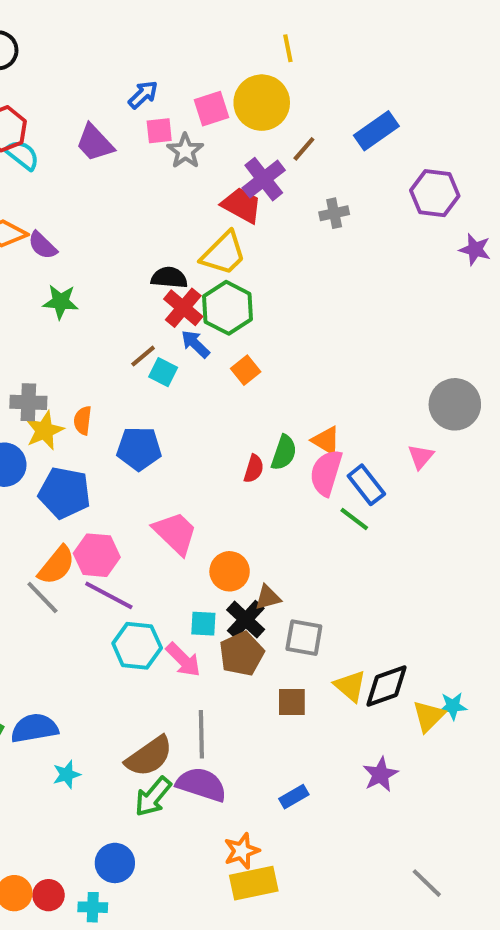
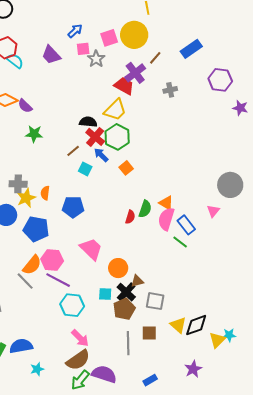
brown line: (143, 356) -> (73, 151), moved
pink arrow: (183, 660) -> (80, 338), moved
gray line: (201, 734) -> (128, 343), moved

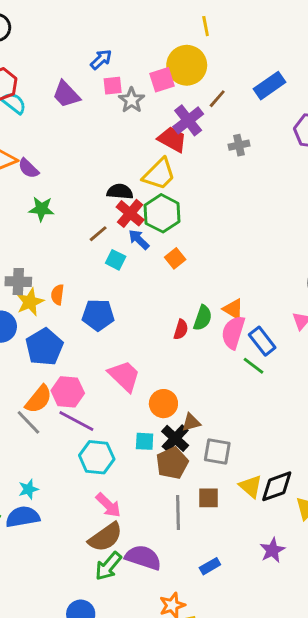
pink square: (109, 38) -> (162, 80), moved
blue pentagon: (36, 229) -> (44, 347), turned 30
cyan star: (37, 369) -> (28, 489), moved

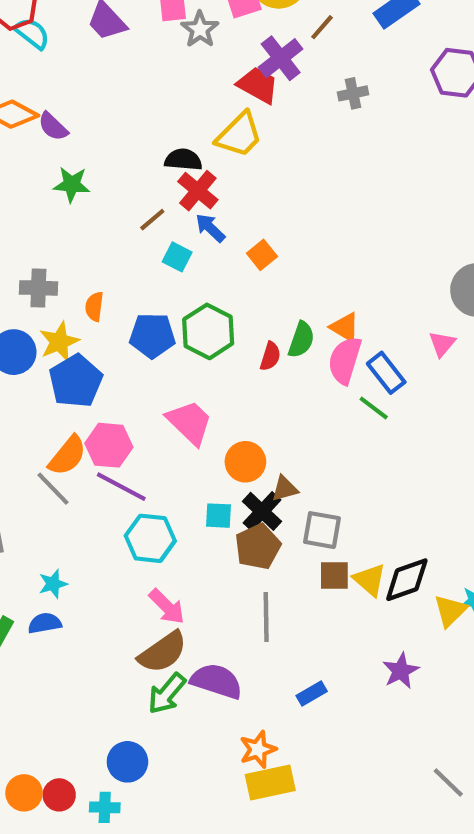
green hexagon: (162, 213) -> (208, 331), moved
yellow star: (30, 302) -> (59, 342), moved
brown square: (208, 498) -> (334, 576), moved
blue semicircle: (23, 517) -> (45, 623), size x0.7

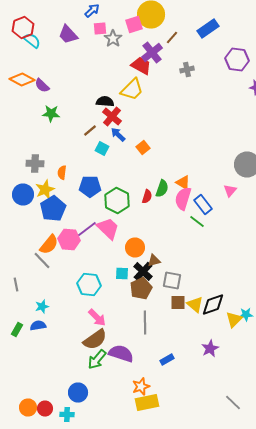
green hexagon: (208, 331) -> (117, 200), moved
purple line: (121, 487) -> (85, 230), moved, turned -65

